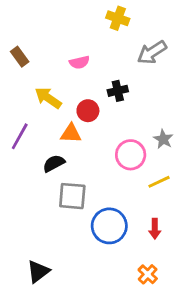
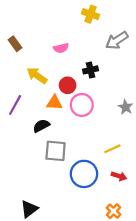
pink circle: (131, 155) -> (82, 105), moved
yellow line: (159, 182) -> (112, 149), moved
red arrow: (155, 229) -> (119, 176), turned -72

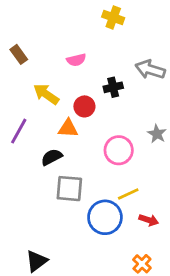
gray arrow: (117, 40) -> (150, 69), moved, turned 50
pink circle: (82, 105) -> (119, 150), moved
yellow line: (112, 149) -> (128, 194), moved

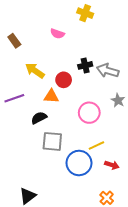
pink semicircle: (76, 60) -> (57, 34), moved, turned 32
gray arrow: (150, 69) -> (108, 71), moved
purple line: (19, 131) -> (14, 98), turned 42

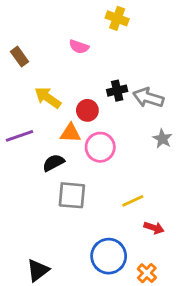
pink circle: (89, 113) -> (100, 147), moved
blue circle: (79, 163) -> (109, 256), moved

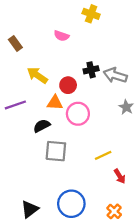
red arrow: (154, 228) -> (120, 176), turned 40
blue circle: (109, 256) -> (71, 204), moved

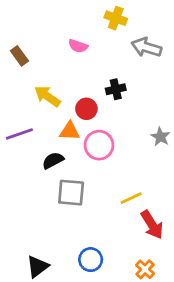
gray arrow: (115, 75) -> (146, 47), moved
red arrow: (120, 176) -> (152, 225), size x1.5
blue circle: (71, 204) -> (91, 260), size x0.7

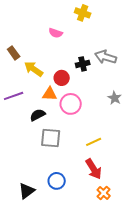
gray arrow: (146, 47) -> (106, 57), moved
brown rectangle: (19, 56) -> (14, 53), moved
red arrow: (152, 225) -> (94, 169), moved
blue circle: (91, 260) -> (57, 181), moved

